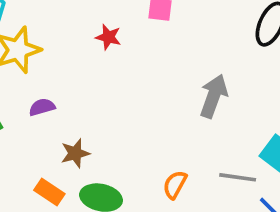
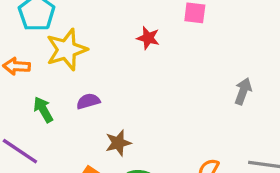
gray arrow: (214, 96) -> (243, 91), size x0.7

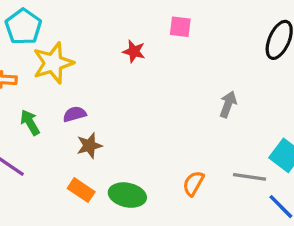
brown star: (118, 143) -> (89, 146), moved

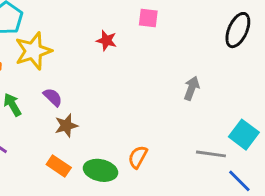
purple semicircle: (75, 114) -> (53, 97), turned 60
orange semicircle: (193, 183) -> (138, 157), moved

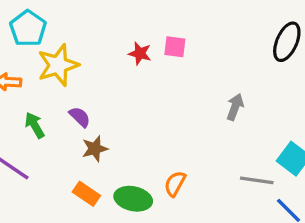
pink square: (148, 18) -> (175, 47), moved

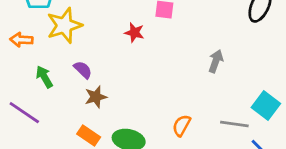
red star: (140, 53) -> (134, 33), moved
orange semicircle: (175, 184) -> (182, 125), moved

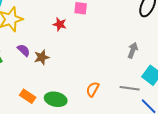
gray arrow: (216, 61) -> (133, 50), moved
brown star: (96, 97) -> (42, 57), moved

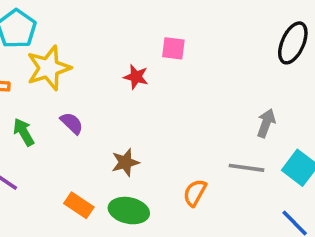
brown star: (42, 57) -> (125, 162), moved
gray line: (130, 88) -> (246, 168), moved

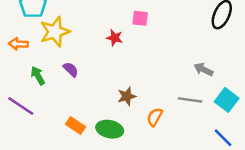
gray arrow: (266, 123) -> (203, 69), turned -84
brown star: (125, 162) -> (127, 96), moved

